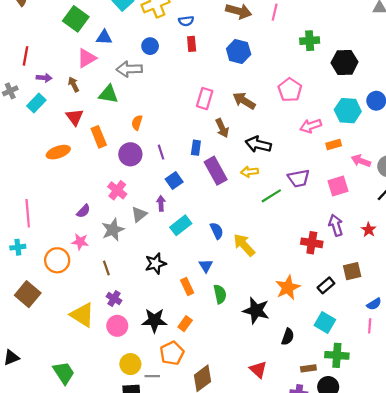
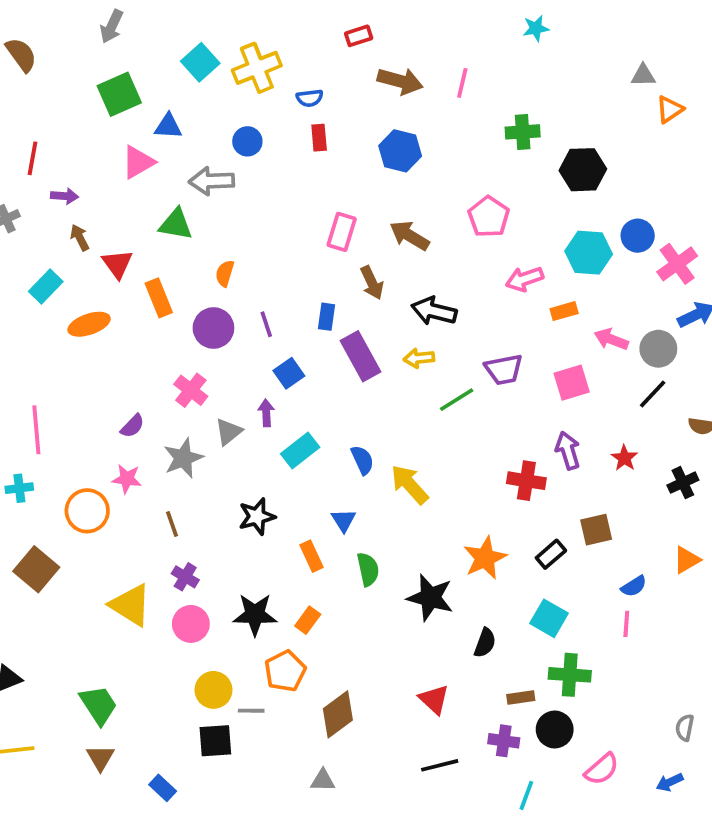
green square: (76, 19) -> (119, 94), turned 30
brown arrow: (74, 84) -> (80, 238), moved
cyan rectangle: (36, 103) -> (46, 287), moved

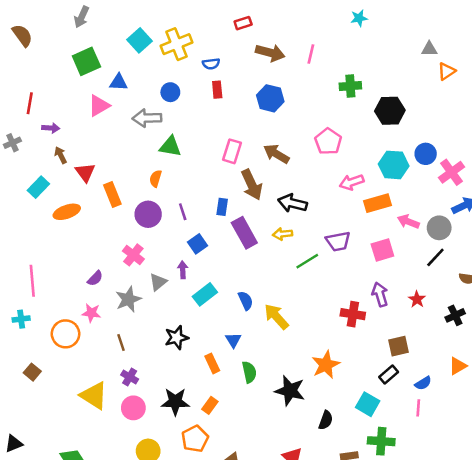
green triangle: (176, 224) -> (170, 146), moved
brown arrow: (372, 283) -> (252, 185), size x1.4
orange rectangle: (564, 311) -> (378, 203), size x1.5
black rectangle: (551, 554) -> (389, 375), moved
brown square: (36, 569) -> (32, 372), size x0.6

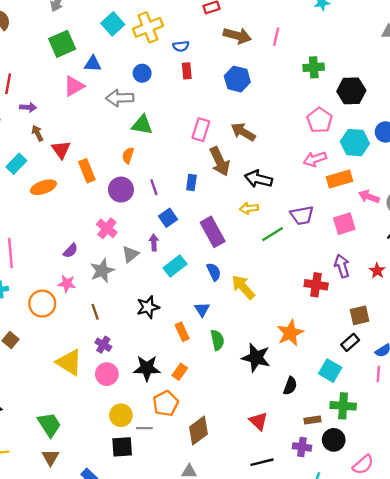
pink pentagon: (328, 141) -> (320, 120), moved
purple rectangle: (244, 233) -> (213, 232), moved

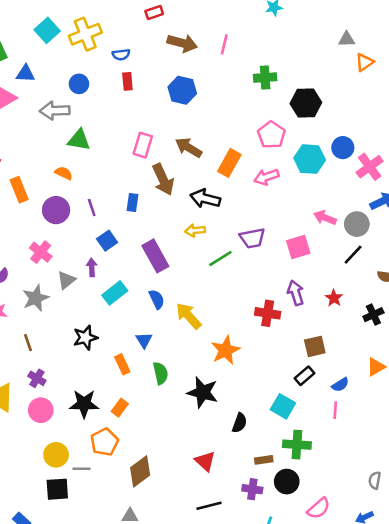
orange semicircle: (128, 155) -> (64, 173), turned 98
orange rectangle: (340, 179) -> (229, 163), moved, turned -45
orange star: (290, 333) -> (226, 350), moved

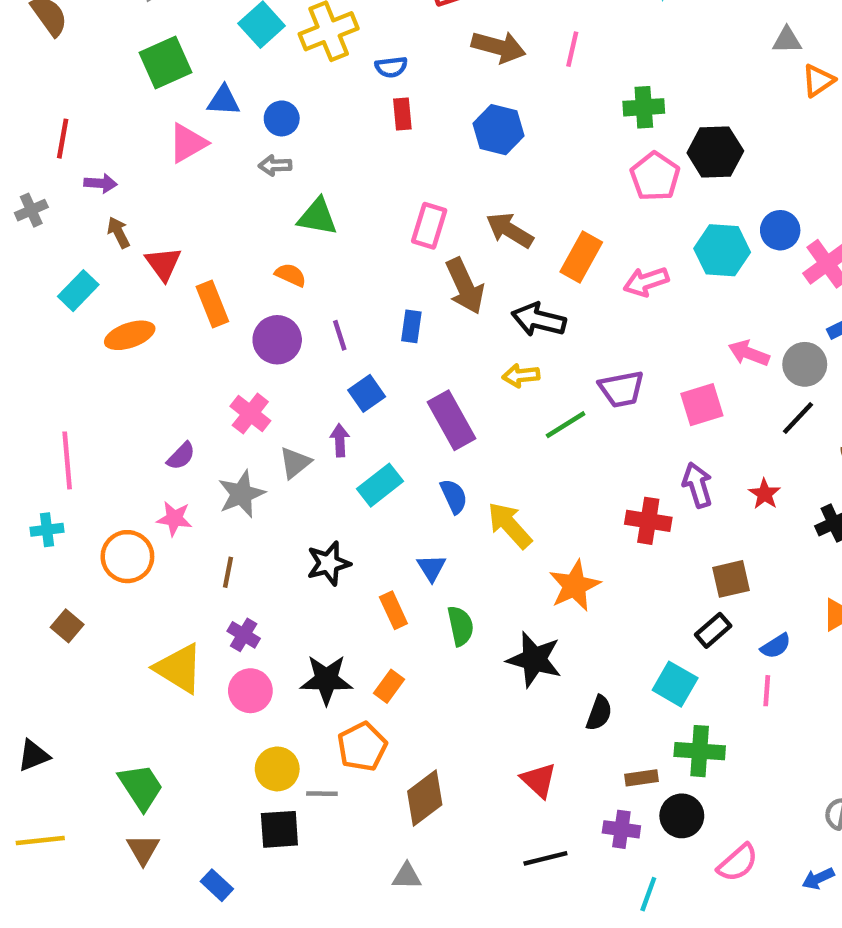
blue circle: (79, 84) -> (282, 118), moved
gray arrow: (55, 111) -> (275, 165), size x0.6
pink pentagon: (271, 135) -> (655, 177), moved
brown line: (28, 343) -> (228, 572), turned 30

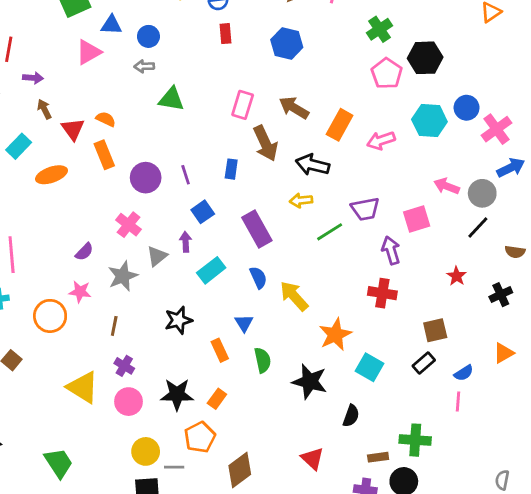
green cross: (644, 107) -> (380, 29), turned -30
orange semicircle: (291, 275) -> (106, 119), moved
purple arrow: (697, 485) -> (391, 250), moved
cyan square: (675, 684) -> (370, 367), moved

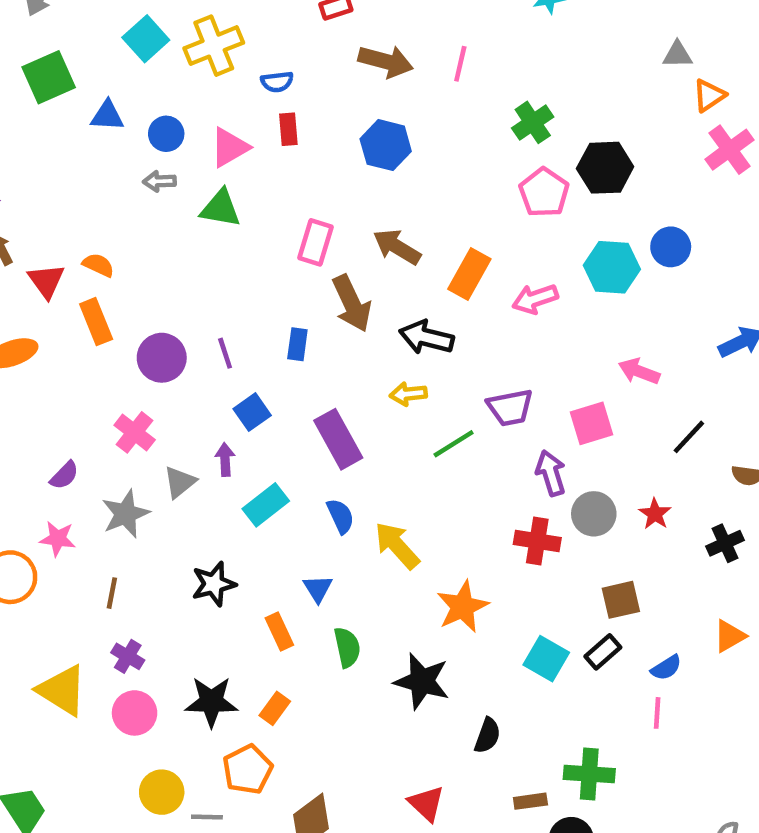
pink triangle: (89, 52) -> (230, 147), moved
green triangle: (171, 99) -> (221, 208), moved
pink cross: (496, 129) -> (730, 150), moved
gray circle: (482, 193) -> (594, 514), moved
cyan square: (370, 367) -> (546, 659), moved

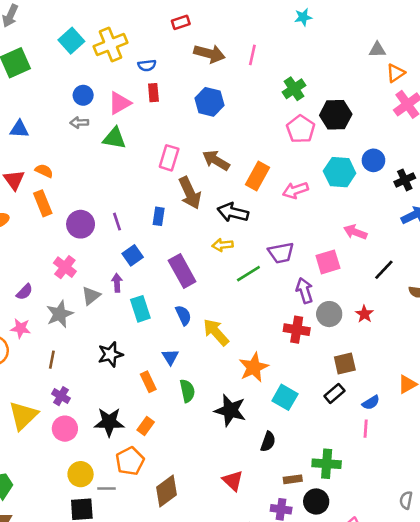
blue triangle: (107, 116) -> (19, 129), moved
cyan rectangle: (266, 505) -> (140, 309), turned -70
black cross: (725, 543) -> (405, 180), moved
cyan square: (546, 659) -> (285, 397), moved
yellow triangle: (62, 690) -> (23, 416), turned 44

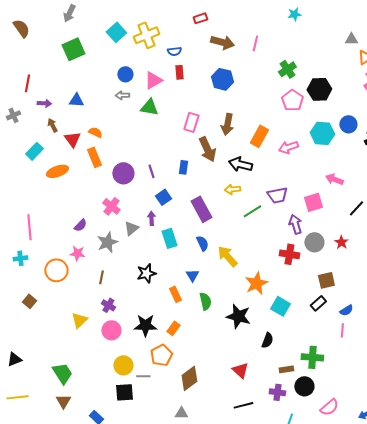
brown arrow: (216, 160) -> (227, 124), turned -110
yellow triangle: (23, 416) -> (79, 320), size x0.7

